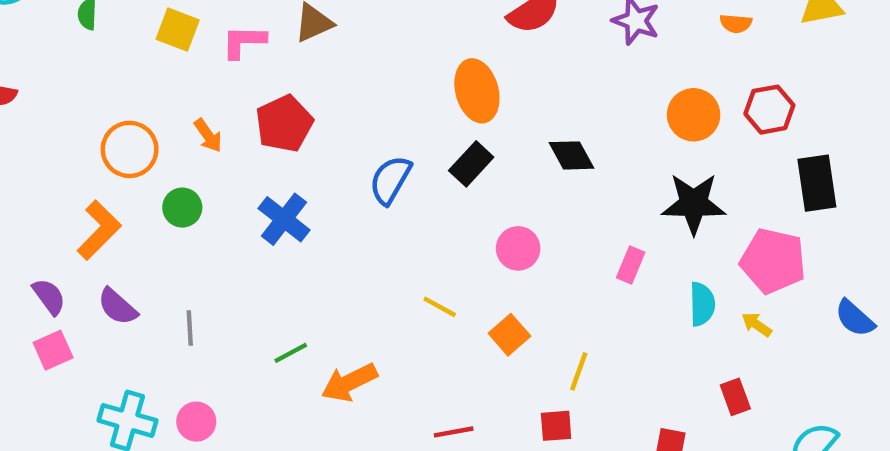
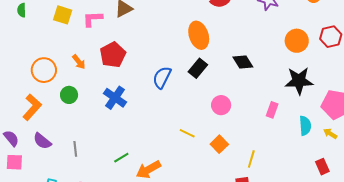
pink square: (53, 350) -> (14, 162), turned 30

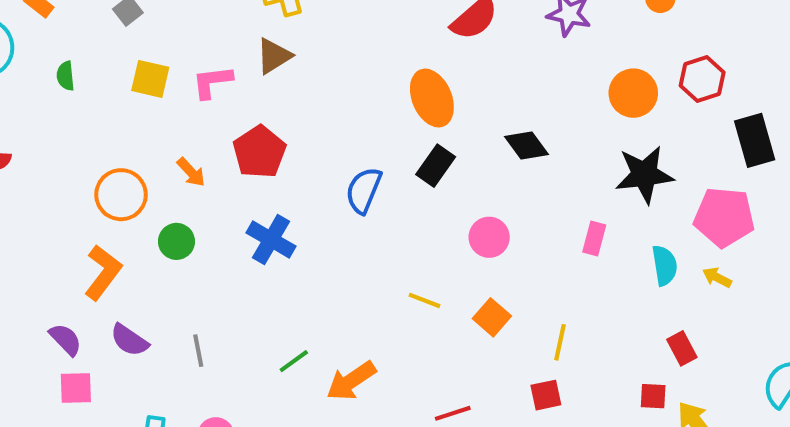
red rectangle: (322, 167) -> (682, 348), moved

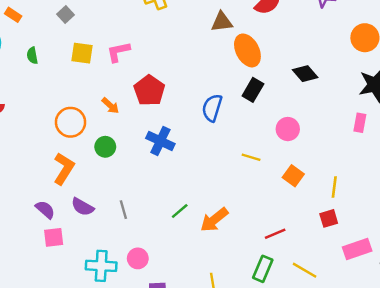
brown triangle: (274, 56) -> (222, 22), moved, turned 30
pink rectangle: (594, 239) -> (360, 123), moved
yellow line: (425, 300) -> (251, 157), moved

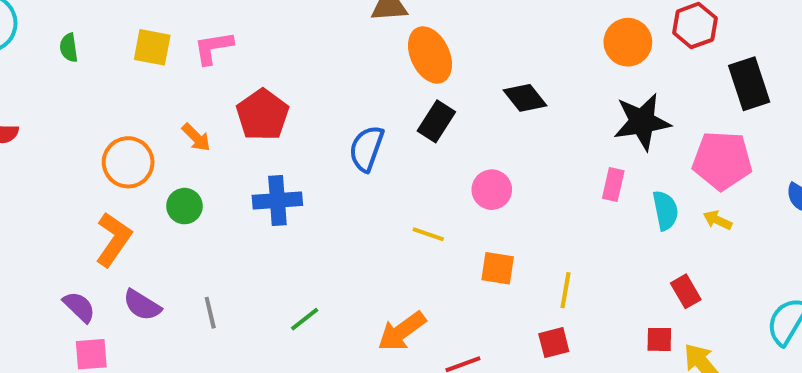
blue cross: (160, 141) -> (277, 200), turned -32
orange square: (293, 176) -> (498, 268), turned -30
orange arrow: (214, 220) -> (402, 331), moved

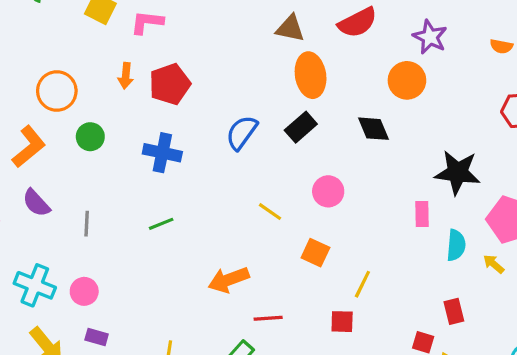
orange circle: (628, 42) -> (407, 80), moved
orange arrow: (196, 137) -> (126, 76), moved, turned 35
pink rectangle: (613, 184) -> (422, 214), turned -30
green line: (305, 319) -> (161, 224), moved

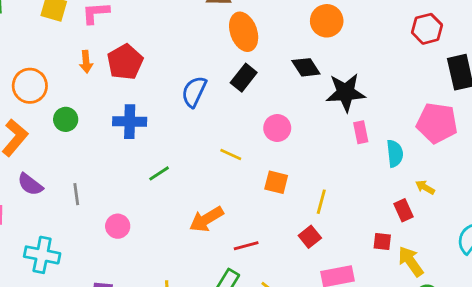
black star: (458, 172) -> (346, 93), moved
green line: (161, 224) -> (159, 173), moved
yellow arrow: (494, 264) -> (425, 187), moved
pink circle: (84, 291) -> (118, 226), moved
red square: (342, 322) -> (310, 237), turned -30

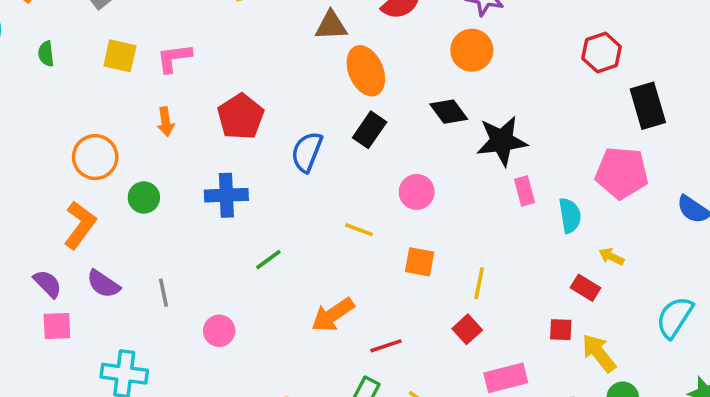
red pentagon: (125, 62) -> (241, 117), moved
red rectangle: (404, 210) -> (586, 288), turned -30

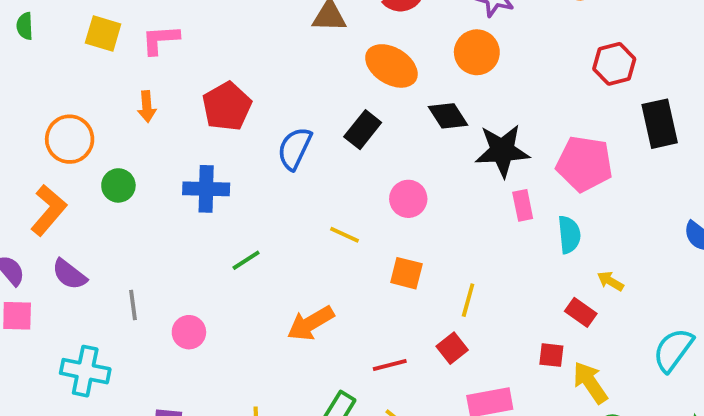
orange ellipse: (366, 71) -> (391, 66), moved, turned -39
pink pentagon: (622, 173) -> (584, 164), moved
gray line: (163, 293) -> (133, 305), moved
red line: (386, 346) -> (390, 365), moved

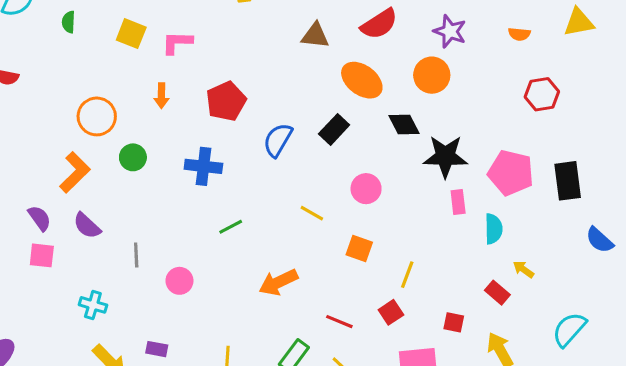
black rectangle: (660, 124) -> (568, 181), moved
red square: (551, 355) -> (454, 322), moved
red line: (390, 365) -> (339, 322), turned 32
cyan cross: (85, 371) -> (93, 305), size x0.7

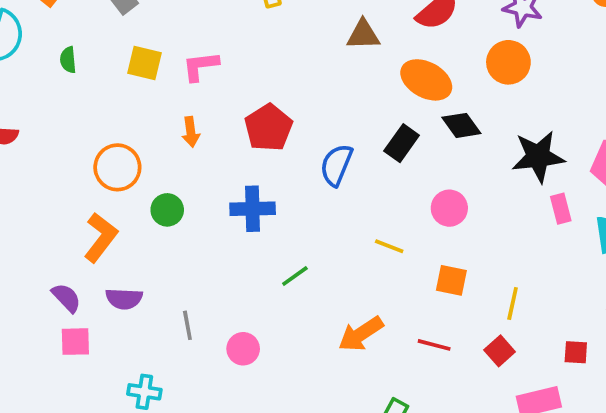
black diamond: (404, 124) -> (461, 125), moved
purple semicircle: (87, 226) -> (124, 299), turned -32
red line: (339, 322) -> (434, 345), moved

